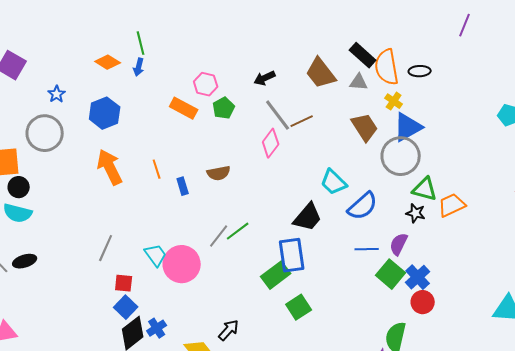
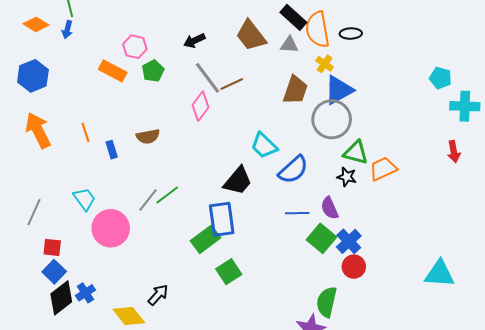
brown trapezoid: (365, 127) -> (295, 90), turned 52
purple semicircle: (399, 244) -> (330, 208), turned -50
cyan trapezoid: (156, 255) -> (84, 199), moved

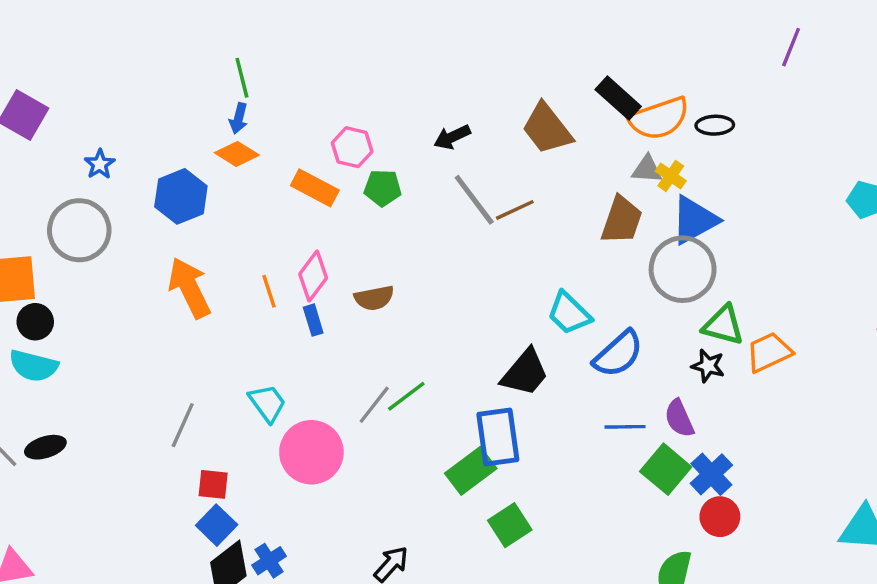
orange diamond: (36, 24) -> (237, 154), moved
orange semicircle: (317, 30) -> (659, 118), turned -99
gray triangle: (289, 45) -> (647, 169), moved
green pentagon: (153, 71) -> (383, 188), turned 30
pink diamond: (200, 106) -> (313, 276), moved

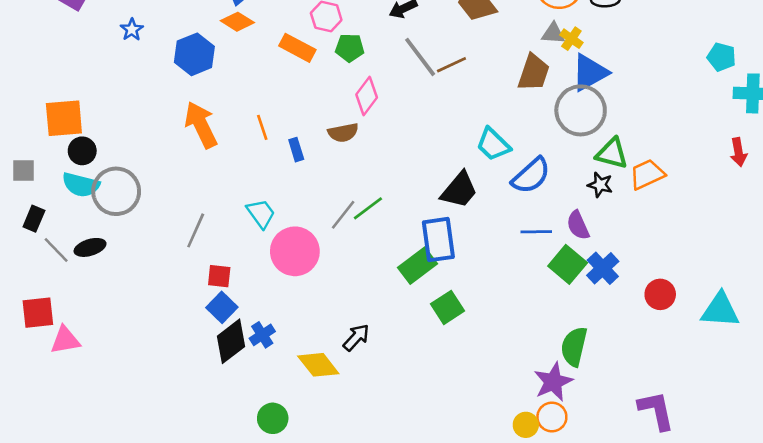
gray circle: (79, 230) -> (116, 191), moved
pink diamond: (313, 276) -> (367, 96), moved
red circle: (720, 517) -> (660, 294), moved

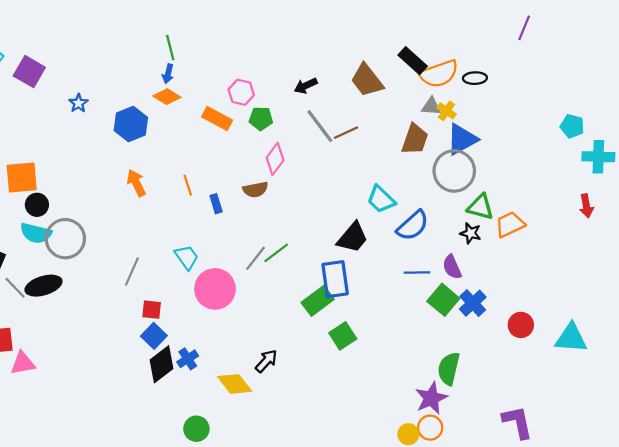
orange arrow: (201, 125) -> (136, 183), size x0.7
black ellipse: (90, 247) -> (43, 286), size x1.4

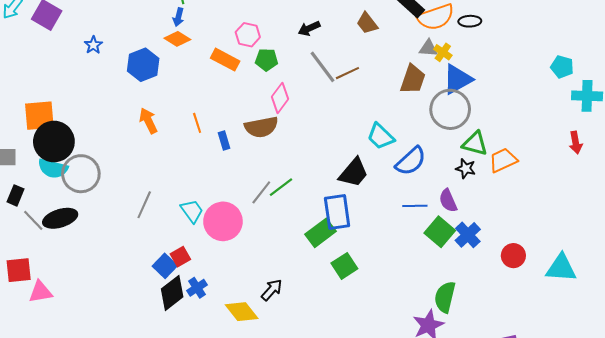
brown trapezoid: (367, 80) -> (367, 23), size x0.7
brown semicircle: (255, 189) -> (261, 127), size x1.4
black circle: (37, 205) -> (54, 142), size x1.8
cyan trapezoid: (187, 257) -> (192, 211), moved
red square: (152, 310) -> (180, 257), moved, turned -36

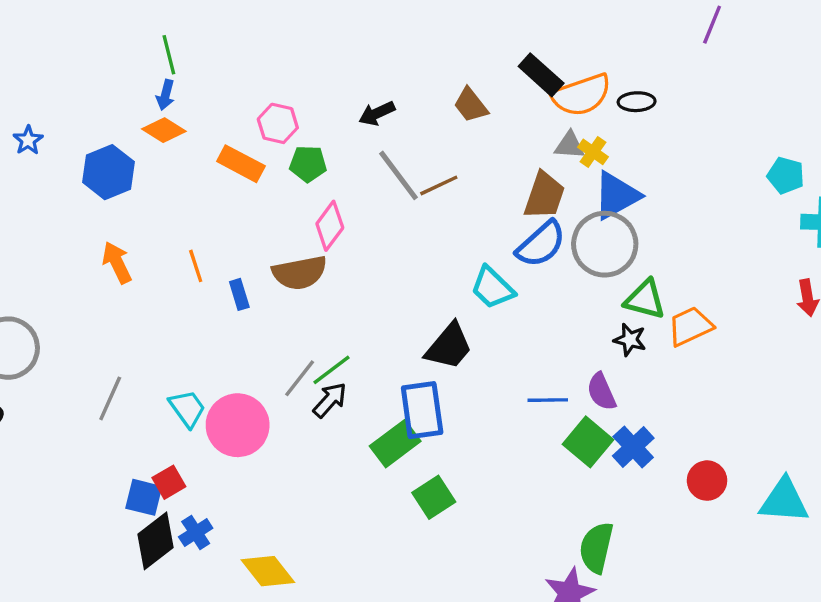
blue semicircle: (411, 161) -> (541, 244), moved
blue square: (165, 266) -> (144, 497), turned -30
black arrow: (272, 290) -> (330, 400), moved

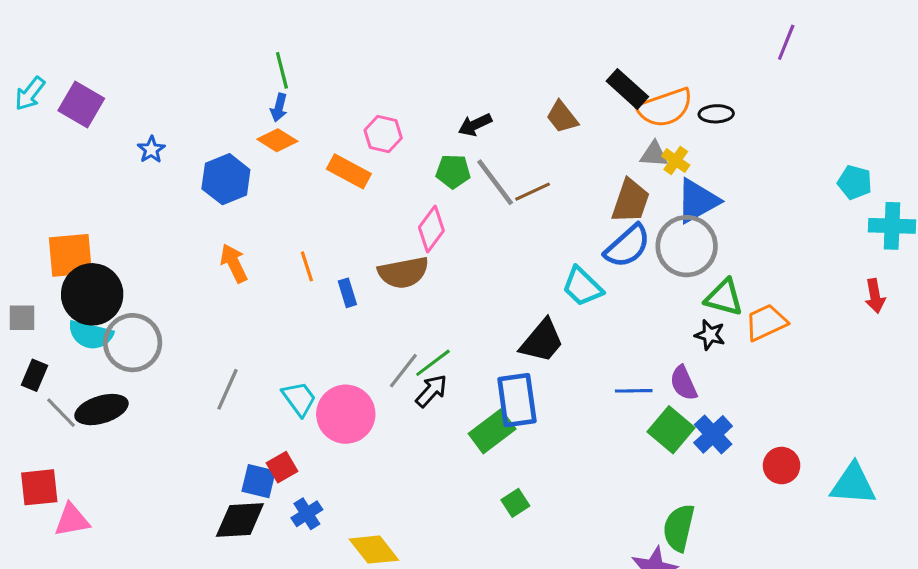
green pentagon: (308, 164) -> (453, 171), moved
green square: (434, 497) -> (515, 503), moved, size x0.7
black diamond: (155, 541) -> (240, 520), moved, turned 34

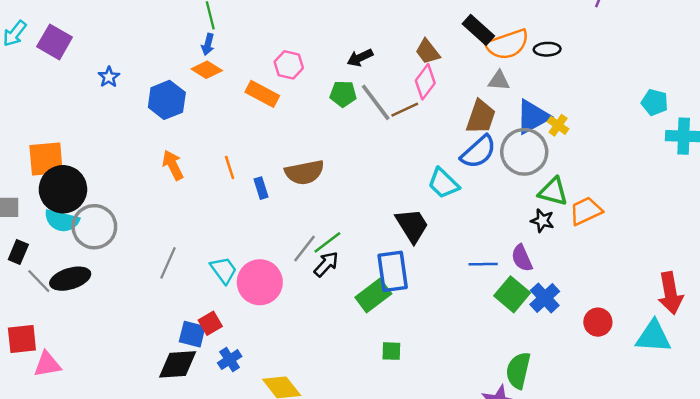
yellow cross: (676, 161) -> (558, 125), moved
pink diamond: (431, 229) -> (425, 82), moved
red arrow: (875, 296) -> (670, 293), moved, size x1.6
black trapezoid: (542, 341) -> (412, 225), turned -72
green square: (515, 503) -> (391, 351), turned 35

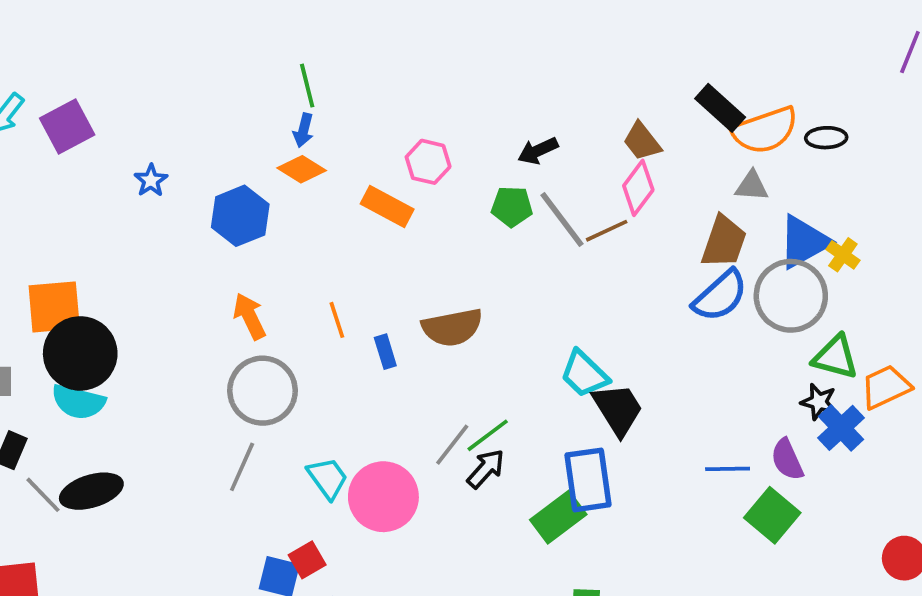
purple square: (55, 42) -> (67, 126), turned 32
cyan trapezoid: (443, 183) -> (584, 374), moved
gray circle: (94, 227) -> (263, 391), moved
blue cross: (545, 298) -> (841, 428), moved

